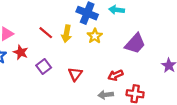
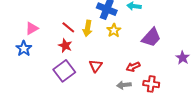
red star: (21, 52) -> (65, 46), moved
purple square: (44, 66) -> (64, 71), moved, size x1.5

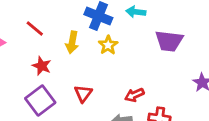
red line: (68, 27) -> (35, 28), moved
purple trapezoid: (151, 37) -> (169, 41), moved, turned 55

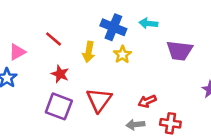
red triangle: (83, 94) -> (99, 100), size x1.5
purple square: (40, 100) -> (59, 106), turned -32

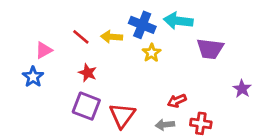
cyan arrow: (148, 23) -> (178, 21), size x1.5
yellow arrow: (89, 52) -> (112, 37), moved, turned 84
red triangle: (99, 100) -> (122, 115), moved

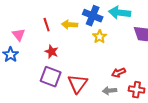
red line: (81, 37) -> (47, 25), turned 32
pink triangle: (44, 50) -> (19, 35), turned -40

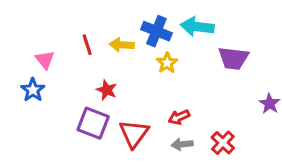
red star: (52, 52) -> (107, 90), moved
red arrow: (119, 73) -> (179, 117), moved
red cross: (137, 90) -> (223, 143), turned 35

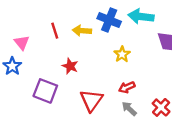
yellow star: (167, 63) -> (122, 54), moved
purple square: (93, 123) -> (45, 91), moved
gray arrow: (182, 144) -> (129, 109), turned 49

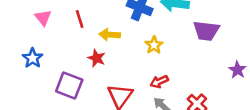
yellow arrow: (82, 31) -> (110, 35), moved
pink triangle: (22, 42) -> (43, 18), moved

